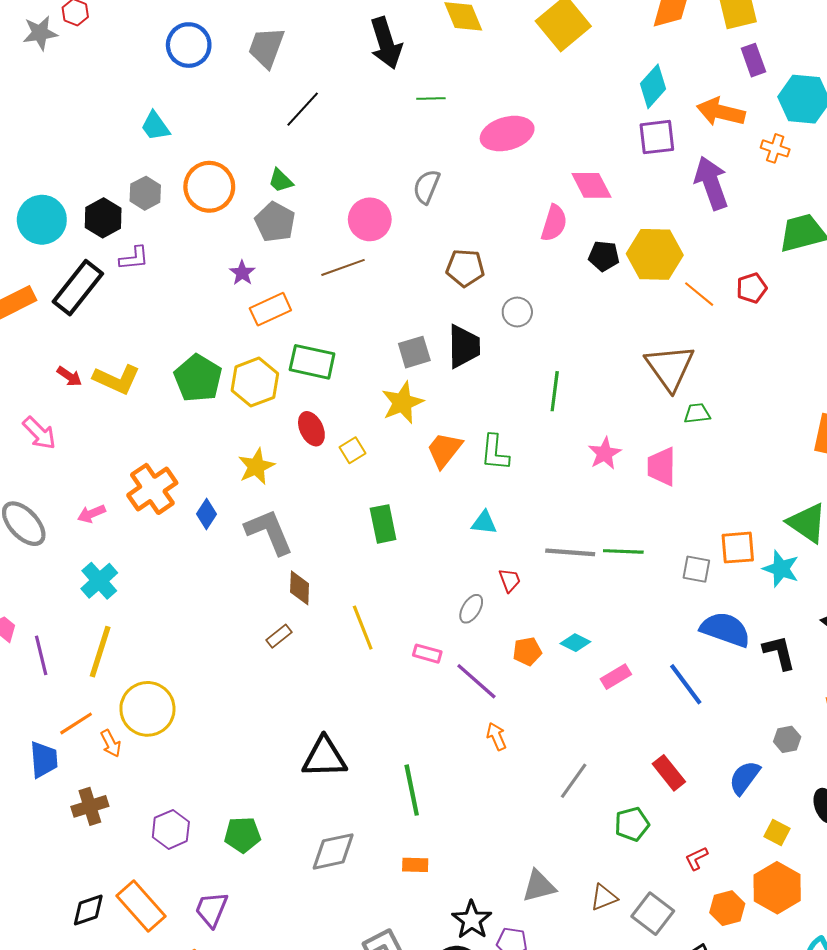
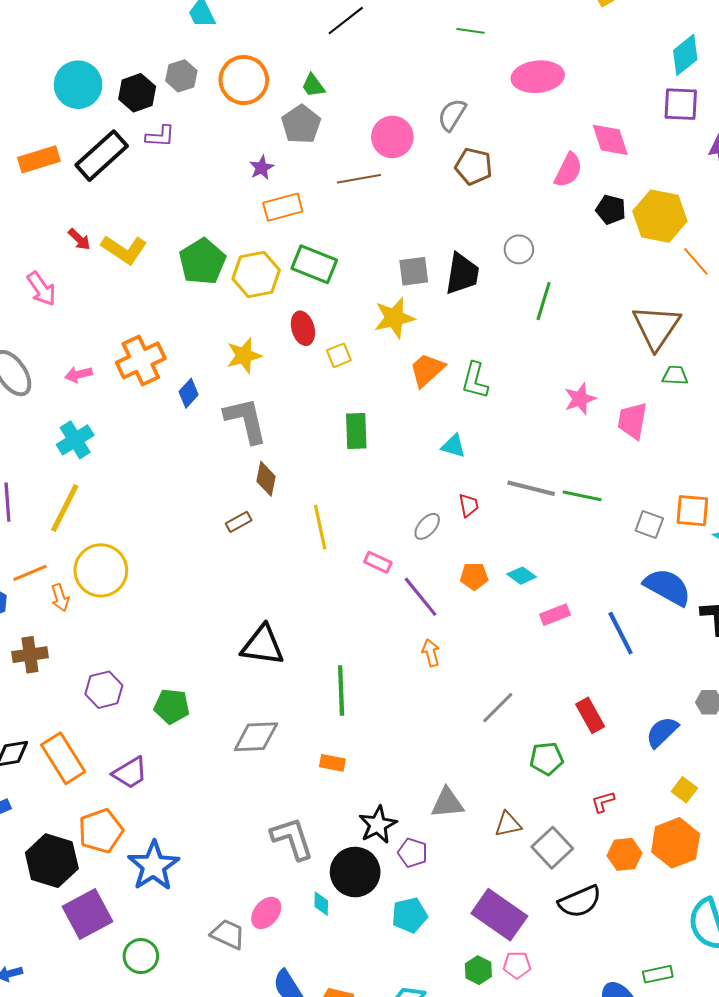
brown pentagon: (465, 268) -> (474, 166), moved
green line: (555, 391) -> (544, 301), moved
purple trapezoid: (211, 909) -> (130, 773), turned -153

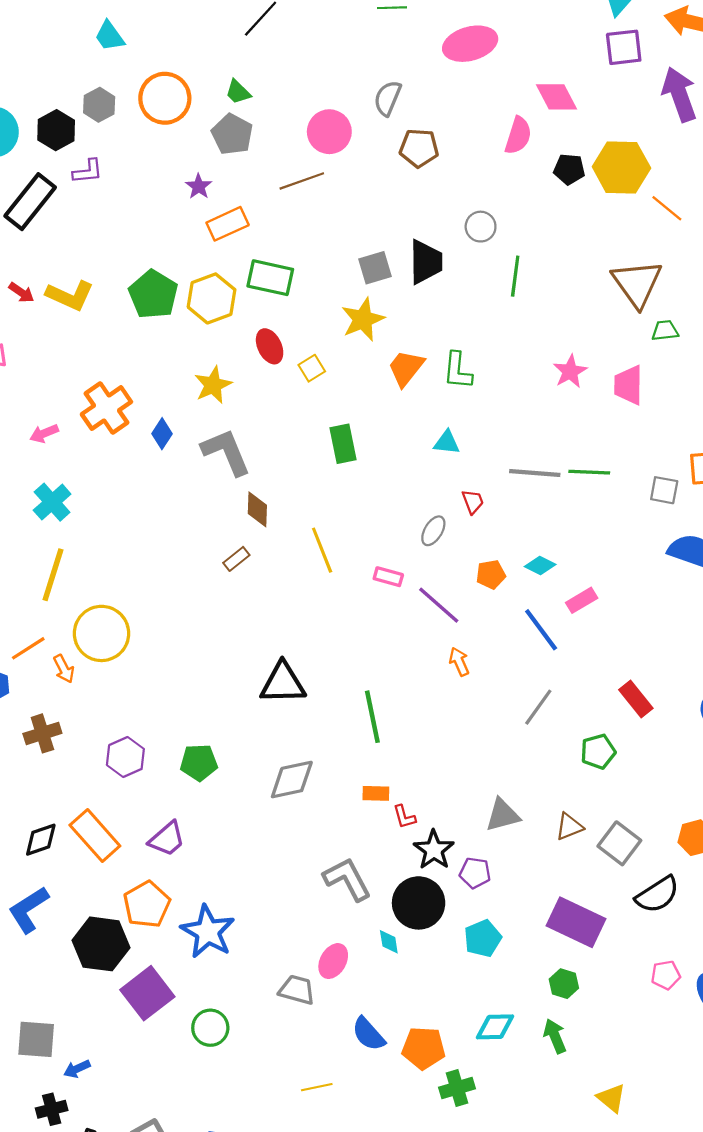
blue line: (621, 633) -> (541, 630), moved
red L-shape: (603, 802) -> (404, 817), moved, turned -80
pink pentagon: (517, 965) -> (666, 975), moved

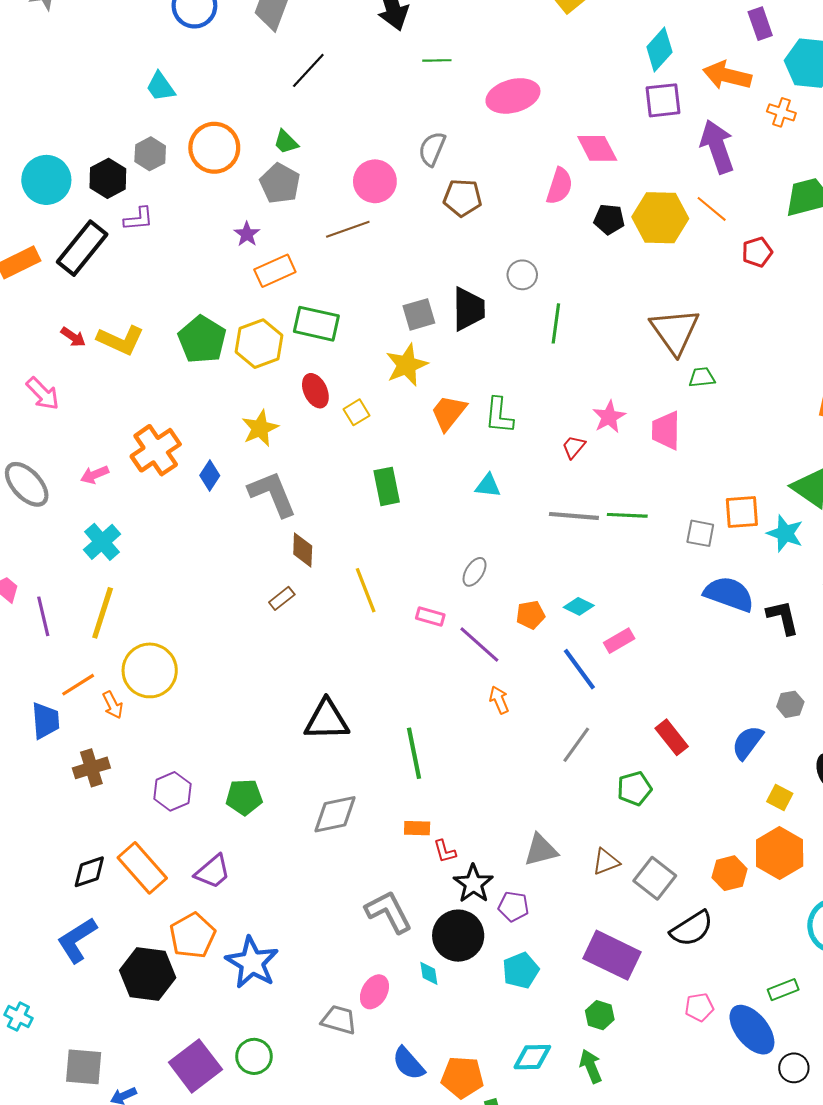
orange line: (667, 208) -> (712, 209), moved
red trapezoid: (473, 502) -> (574, 447), moved, turned -120
purple square: (147, 993) -> (195, 1066), moved

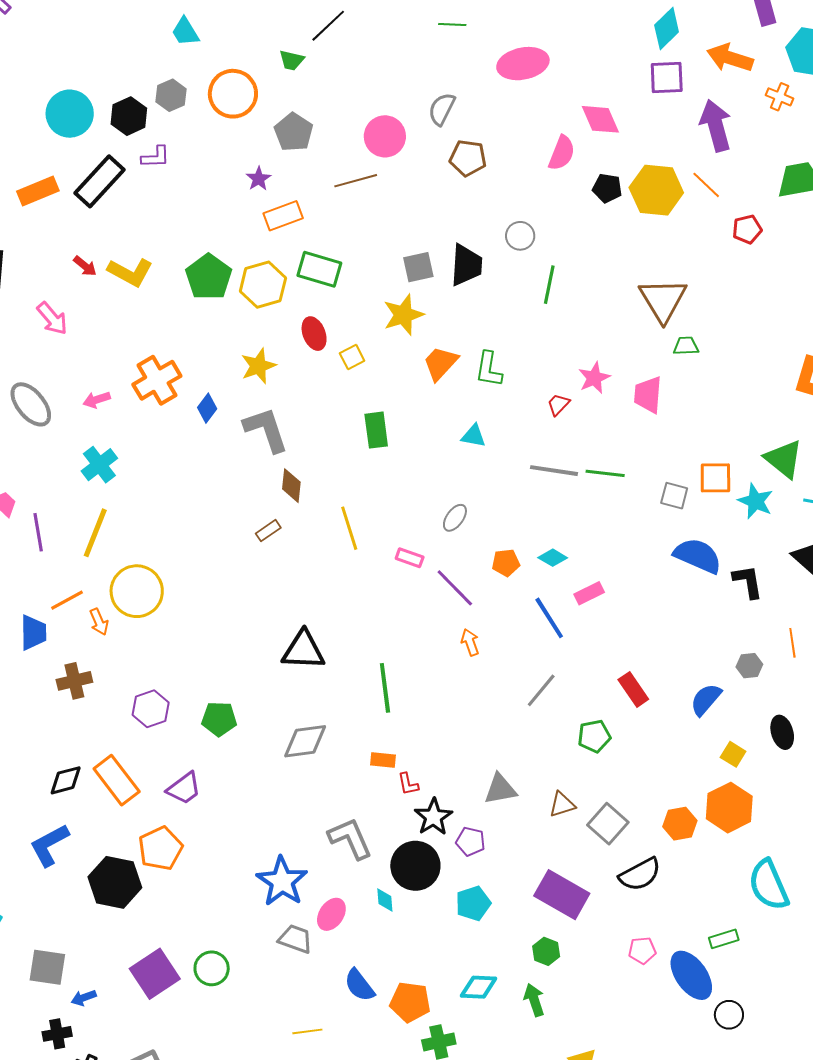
green trapezoid: (286, 142) -> (292, 60), moved, turned -36
blue star: (252, 962) -> (282, 881), moved

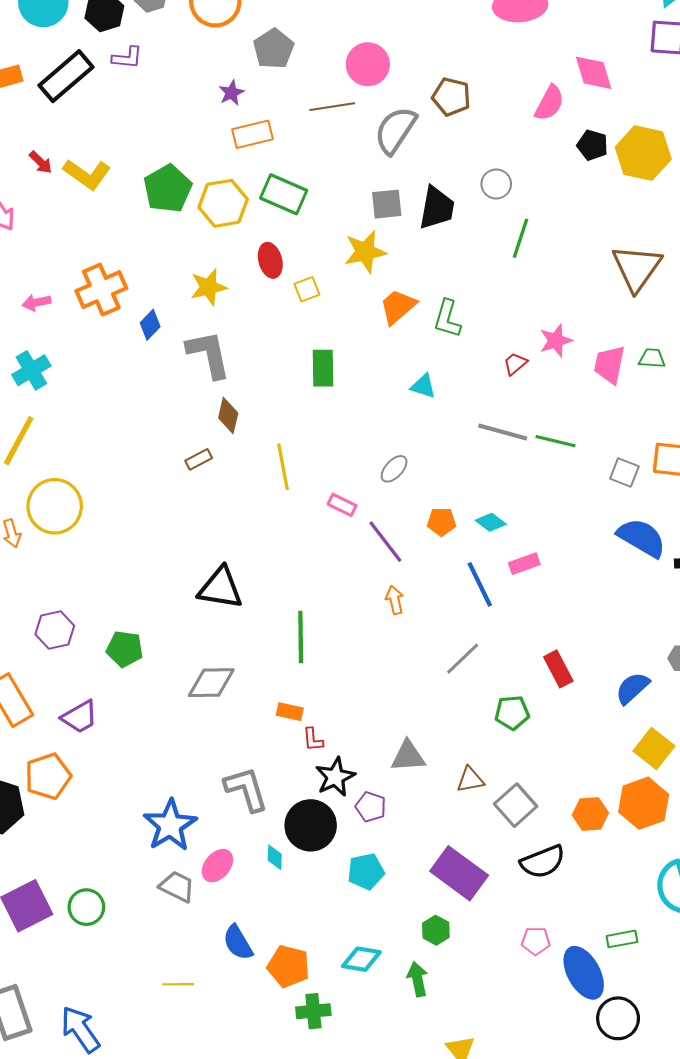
gray semicircle: (442, 109) -> (395, 130), moved, size x1.4
green trapezoid: (686, 346) -> (652, 358), moved
yellow square: (733, 754) -> (654, 748), size x1.5
black circle: (729, 1015) -> (618, 1018), size x1.4

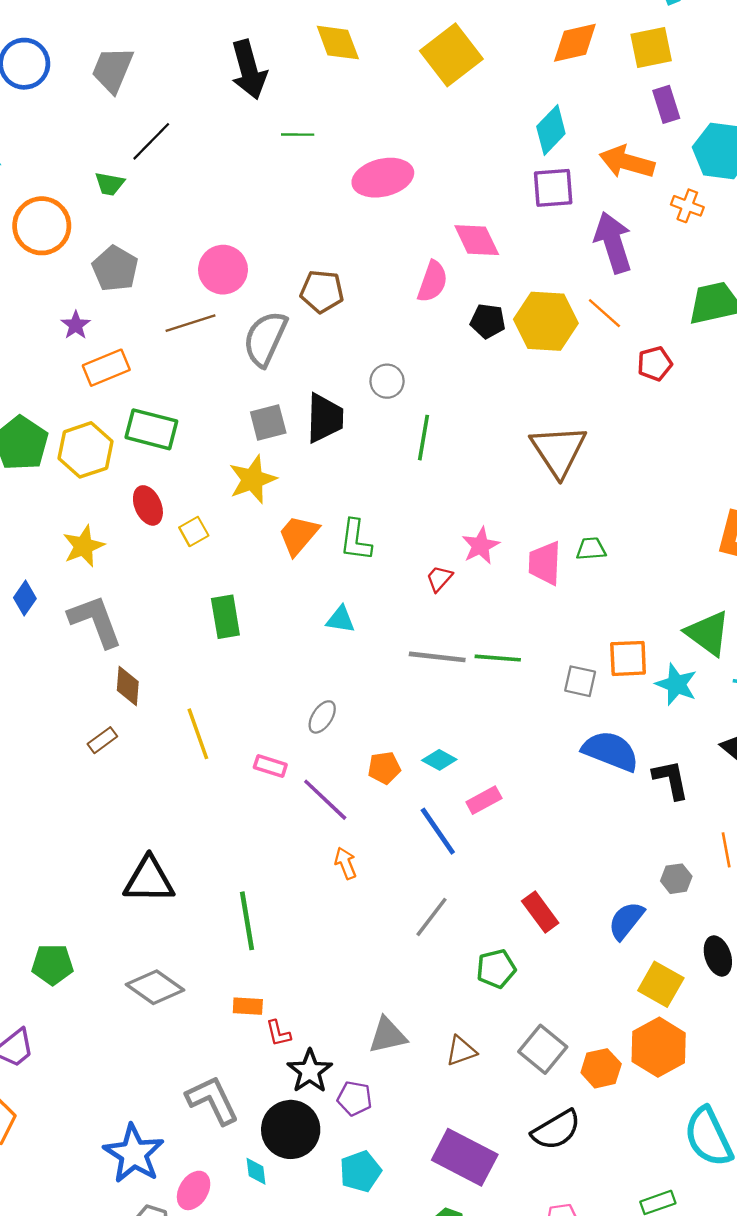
gray diamond: (211, 683) -> (155, 987), turned 45
gray square: (516, 805) -> (543, 1049), moved

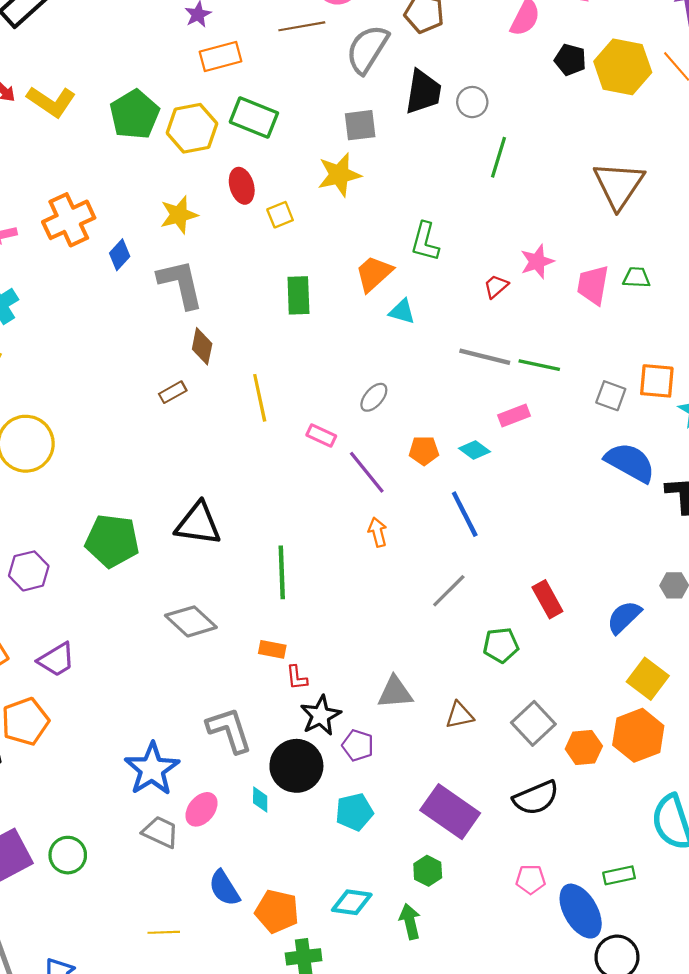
black trapezoid: (325, 418) -> (423, 92), moved
orange trapezoid: (298, 535) -> (374, 273), moved
pink rectangle: (484, 800) -> (514, 415), moved
green pentagon: (52, 965) -> (112, 541), moved, size x1.4

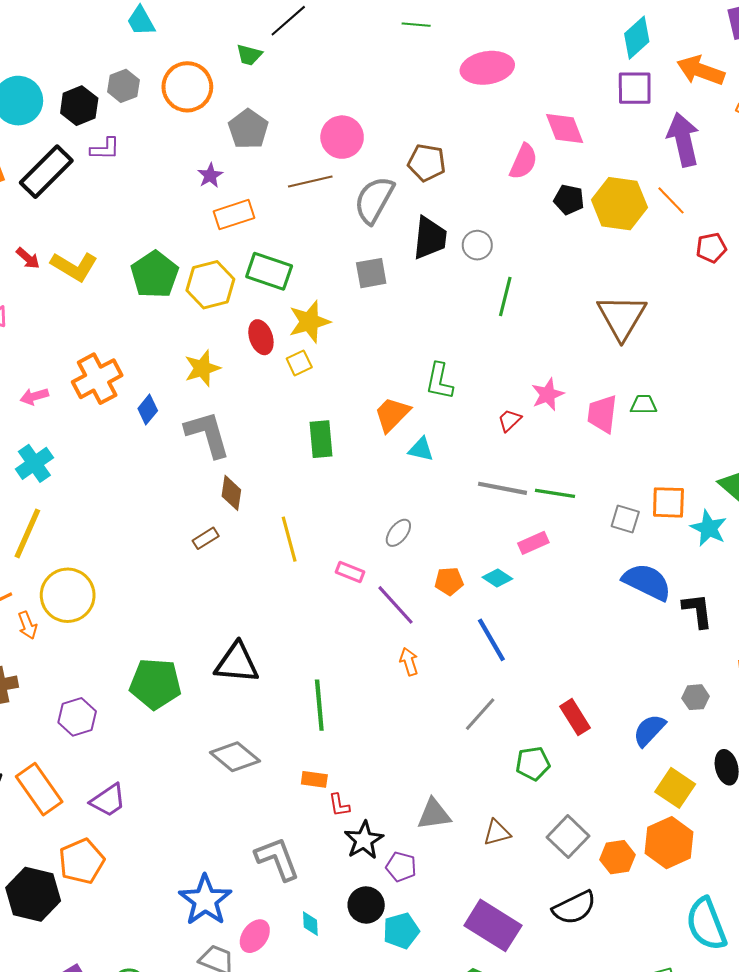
yellow star: (339, 175) -> (309, 322), moved
black circle: (296, 766) -> (366, 905), moved, size x0.7

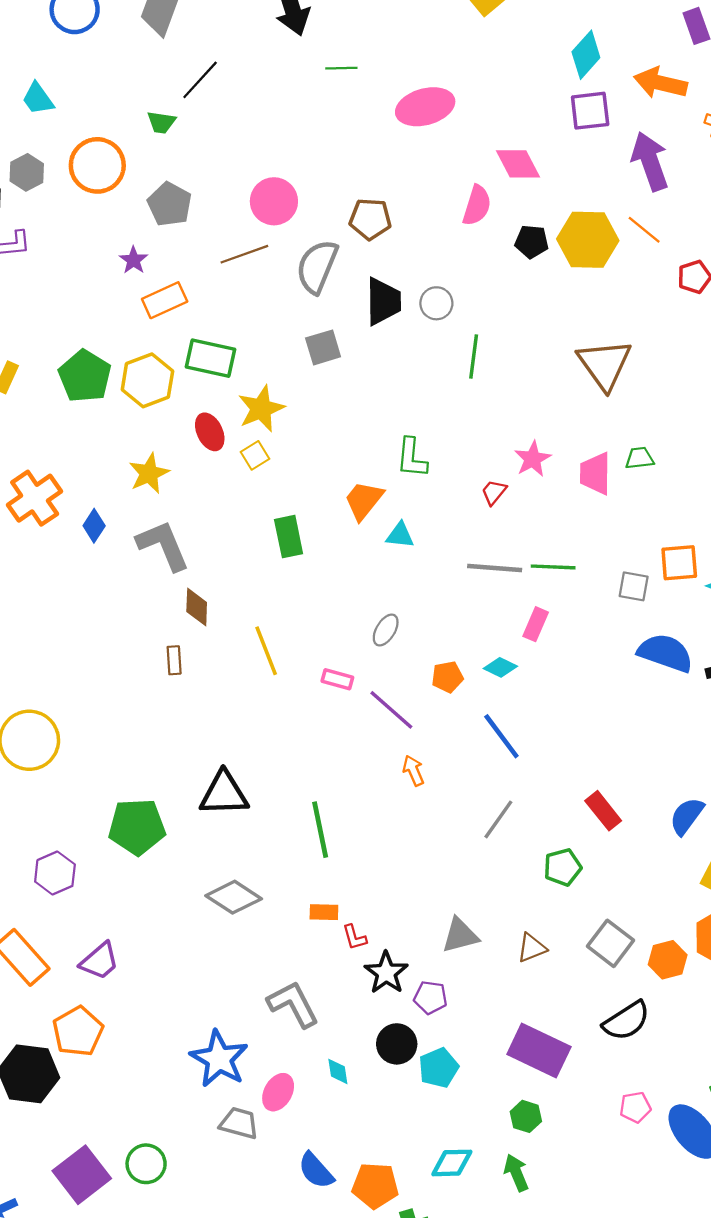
brown rectangle: (206, 538) -> (174, 660), turned -55
pink rectangle: (533, 543) -> (536, 624), turned -36

